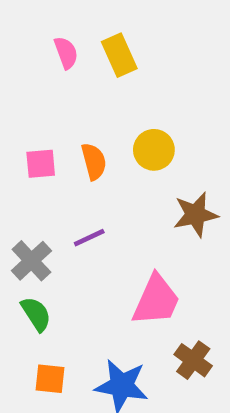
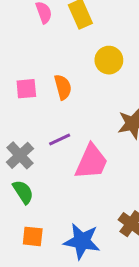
yellow circle: (154, 150) -> (109, 60), moved
pink trapezoid: (156, 300) -> (91, 162), moved

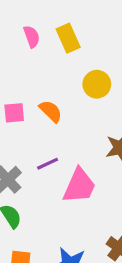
orange semicircle: (63, 87) -> (51, 111), turned -30

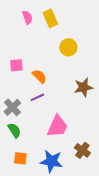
orange semicircle: (51, 111) -> (39, 76), moved
pink trapezoid: (79, 186) -> (57, 126), moved

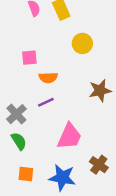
pink square: (16, 65) -> (29, 58), moved
orange semicircle: (39, 76) -> (48, 78), turned 133

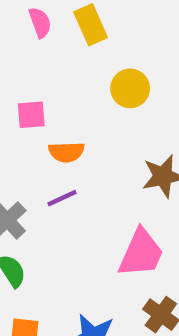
pink trapezoid: (69, 136) -> (141, 253), moved

